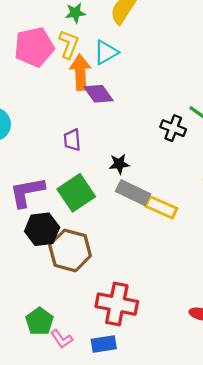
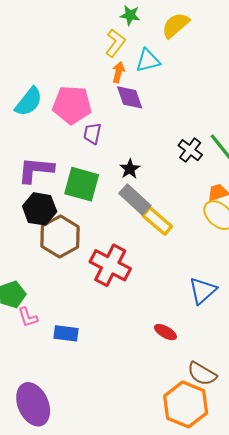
pink pentagon: (34, 47) -> (72, 105), moved
orange arrow: (80, 72) -> (118, 72), size x0.6
black star: (119, 164) -> (130, 169), turned 30
green square: (76, 193) -> (82, 184), turned 33
red cross: (117, 304) -> (110, 265), moved

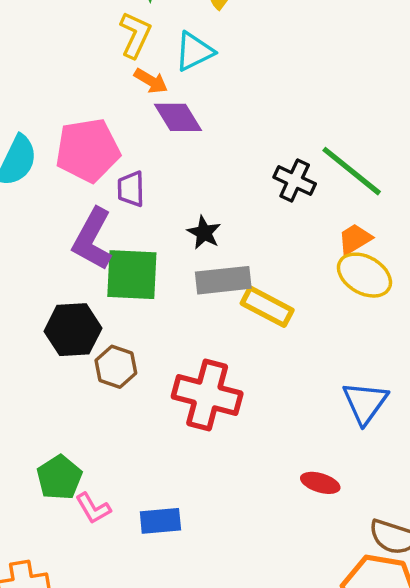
orange arrow: (118, 72) -> (151, 81), turned 120
purple L-shape: (36, 170) -> (93, 239), moved, turned -54
gray rectangle: (135, 200) -> (223, 280), turned -36
brown hexagon: (60, 236) -> (116, 367), size x0.6

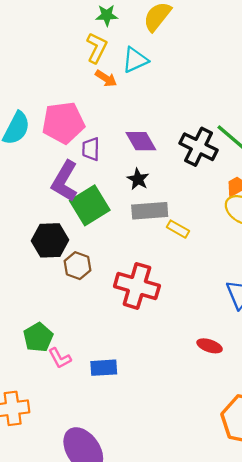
purple diamond: (178, 117) -> (141, 141), moved
black cross: (295, 181) -> (199, 147), size x1.4
green square: (132, 275) -> (90, 205), turned -36
yellow rectangle: (267, 307) -> (178, 229), size x0.7

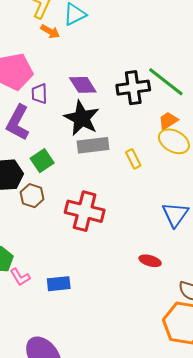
black cross: (199, 147) -> (133, 88), turned -32
black star: (138, 179) -> (82, 118), size x1.8
green square: (90, 205) -> (42, 161), moved, size x0.7
yellow rectangle: (178, 229) -> (133, 159), moved, turned 36

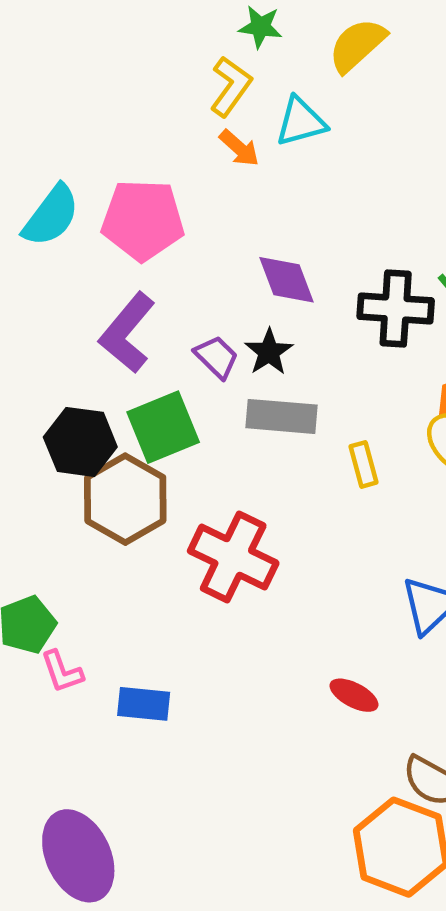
purple trapezoid: (39, 94) -> (217, 357), moved, turned 125
black star: (82, 118) -> (269, 352), size x0.6
green square: (42, 161) -> (163, 427), size x1.4
brown hexagon: (32, 196) -> (125, 499), size x1.6

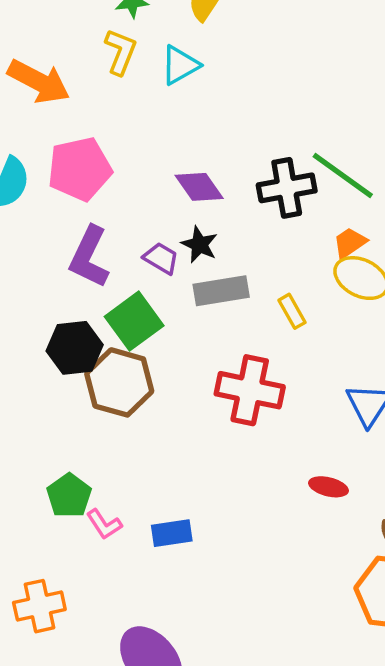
orange arrow: (239, 148) -> (39, 81), moved, size x1.8
red cross: (233, 557) -> (250, 390), moved

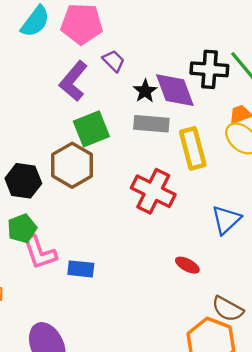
purple diamond: (199, 187) -> (175, 90), moved, size x1.4
purple trapezoid: (161, 258) -> (114, 61), moved
yellow rectangle: (292, 311) -> (193, 148), size x1.8
black hexagon: (75, 348) -> (23, 181), moved
pink L-shape: (104, 524) -> (40, 252), size x1.6

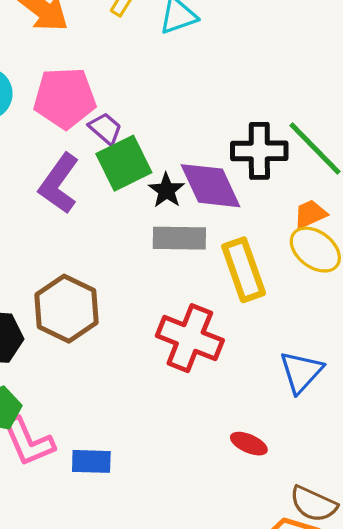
purple trapezoid: (114, 61) -> (105, 128), moved
green square: (91, 129) -> (124, 163), moved

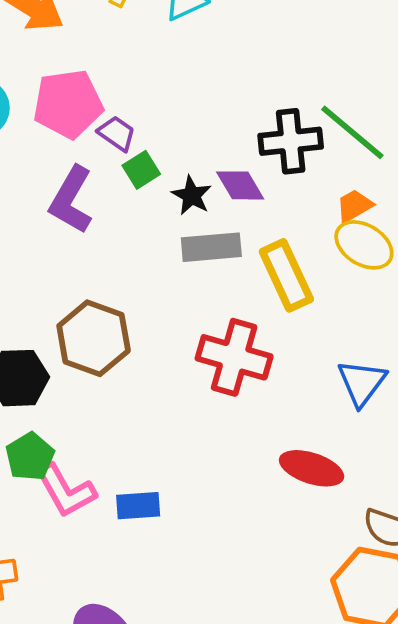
green square: (124, 163) -> (141, 170), size x0.6
purple diamond: (210, 186) -> (240, 185), size x0.7
red ellipse: (249, 444) -> (312, 468), size x1.5

